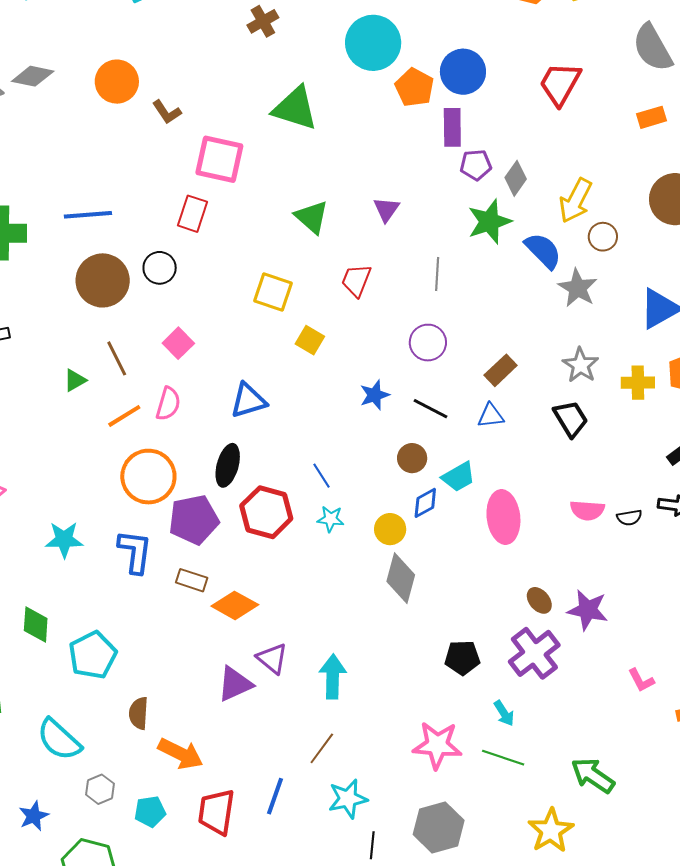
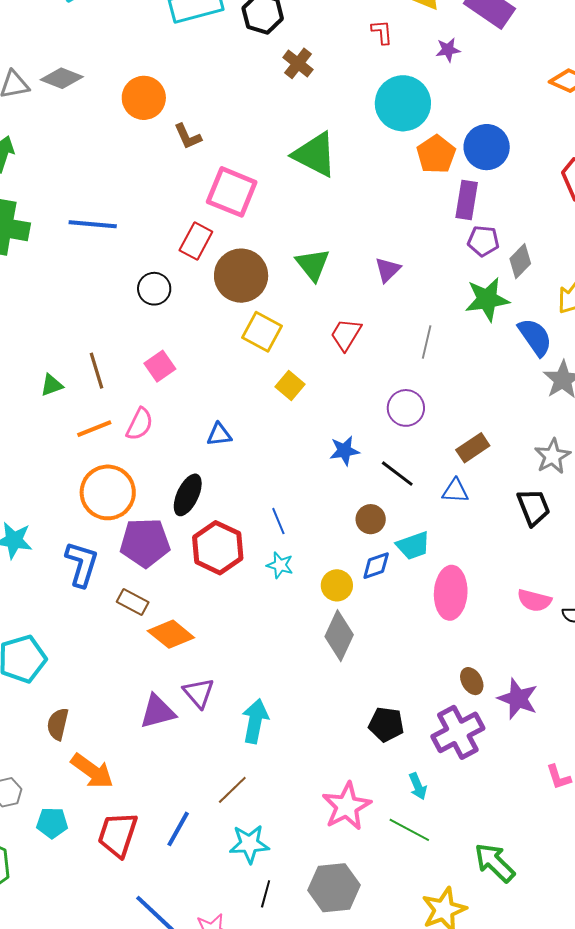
brown cross: (263, 21) -> (298, 63), turned -32
brown circle: (103, 280) -> (241, 276), moved
blue triangle: (248, 401) -> (219, 435), size x0.7
pink star: (437, 745) -> (347, 806), turned 30

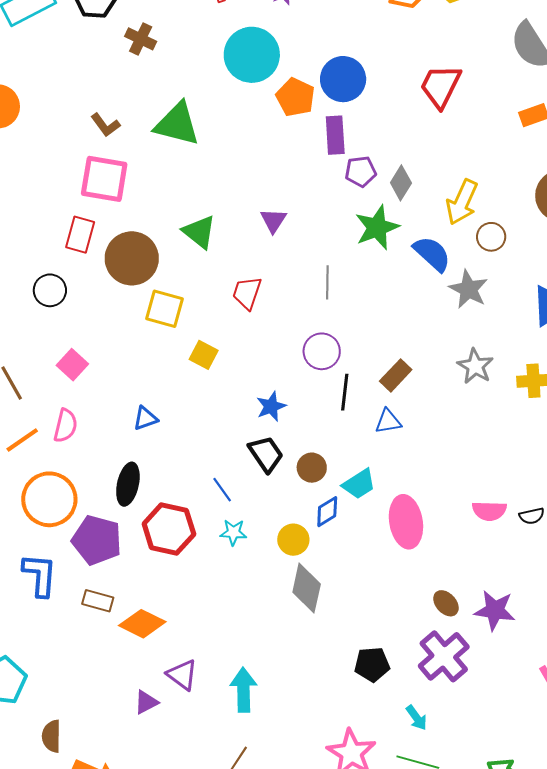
brown L-shape: (188, 136) -> (105, 125), moved
black line: (397, 474) -> (345, 392), moved, turned 72
black trapezoid: (534, 507) -> (266, 454), moved
purple pentagon: (145, 543) -> (97, 540), turned 30
purple triangle: (158, 712) -> (146, 702), size x0.7

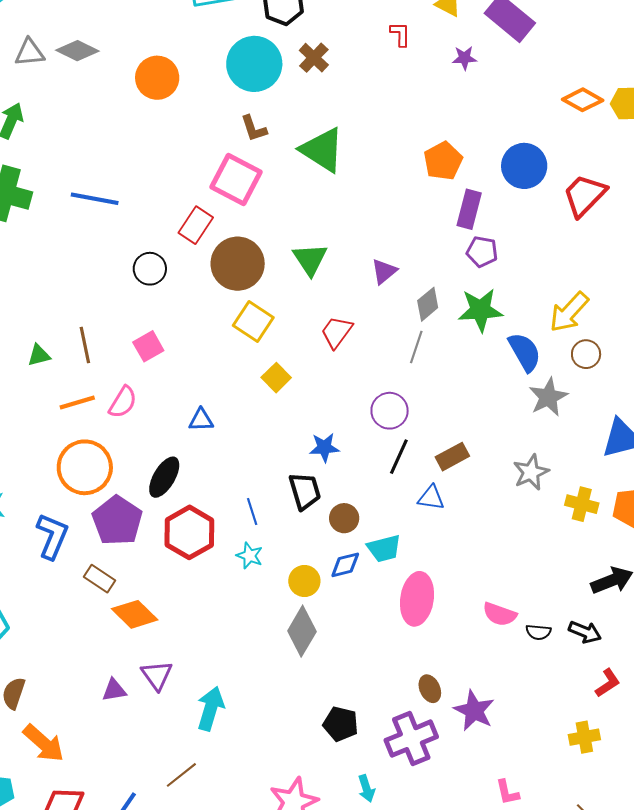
cyan circle: (252, 55) -> (254, 64), moved
blue circle: (343, 79) -> (524, 166), moved
gray diamond: (401, 183) -> (428, 304), moved

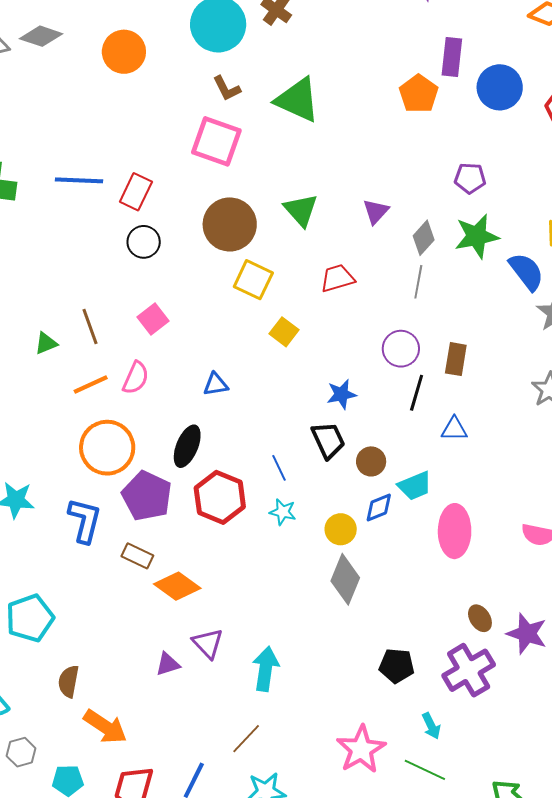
purple rectangle: (469, 209) -> (452, 57), moved
red rectangle: (196, 225) -> (136, 192), moved
red trapezoid: (337, 332) -> (337, 278), turned 45
brown rectangle: (452, 457) -> (456, 359), moved, turned -44

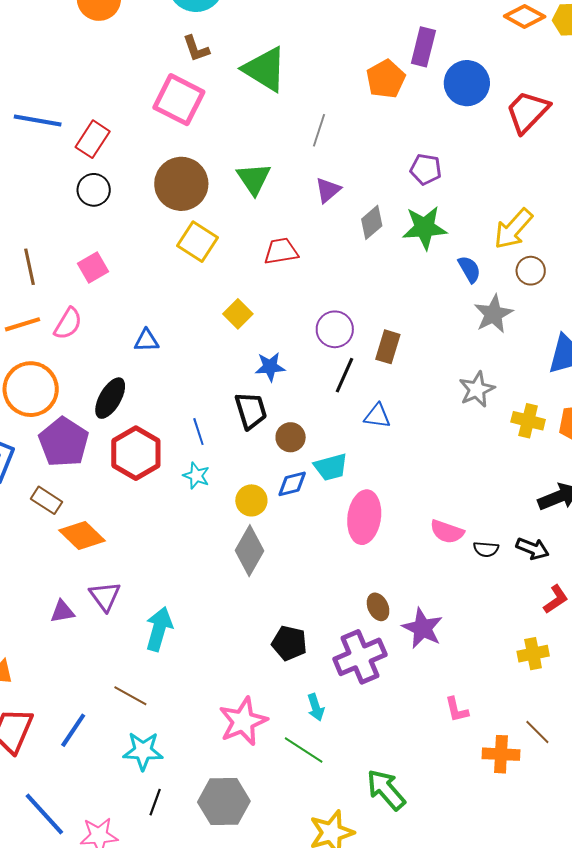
blue semicircle: (526, 272) -> (469, 269), size x0.7
gray line: (418, 282) -> (319, 130), moved
yellow square: (284, 332) -> (238, 314), moved
brown line: (246, 739) -> (130, 696), turned 68

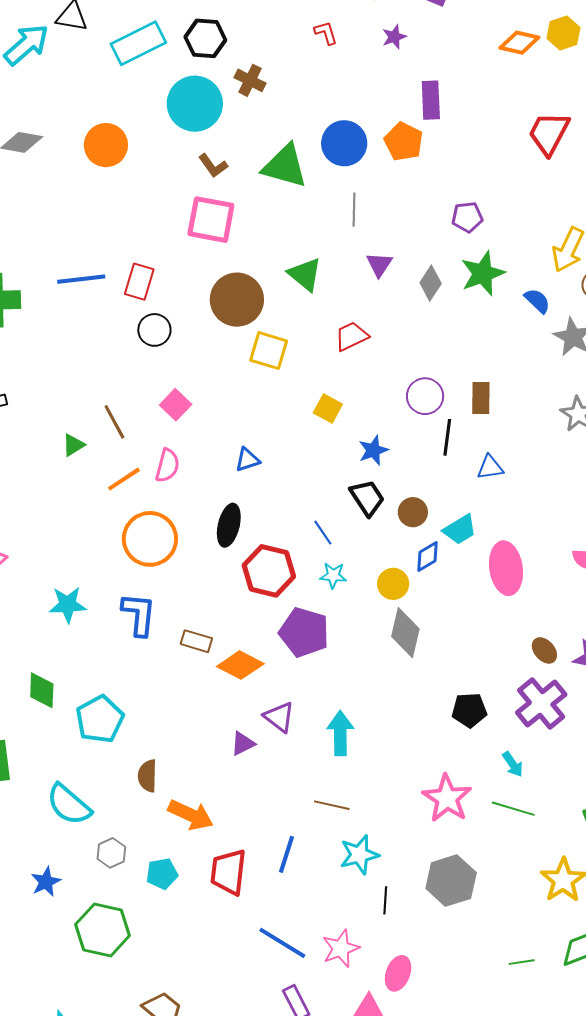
blue circle: (467, 83) -> (344, 143), moved
purple pentagon: (64, 442) -> (304, 632), moved

